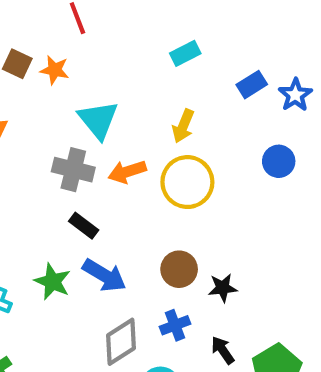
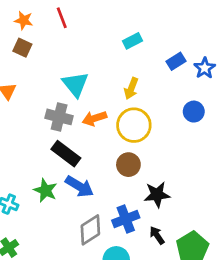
orange star: (55, 70) -> (24, 20), moved
black rectangle: (84, 226) -> (66, 154), size x1.5
brown circle: (179, 269) -> (128, 165), moved
black star: (223, 288) -> (157, 195), size x1.4
blue cross: (175, 325) -> (126, 219), size x1.4

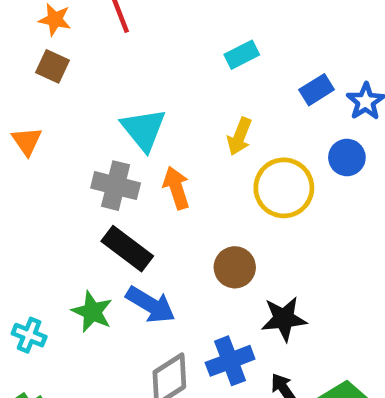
blue circle: (194, 112) -> (347, 157), moved
orange arrow: (94, 118) -> (176, 188), turned 90
yellow circle: (134, 125) -> (284, 188), moved

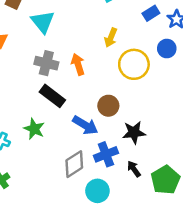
cyan triangle: (144, 129) -> (43, 22), moved
blue arrow: (151, 305) -> (85, 125), moved

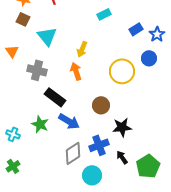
yellow arrow: (111, 38) -> (82, 49), moved
gray cross: (46, 63) -> (37, 70), moved
blue arrow: (85, 125) -> (69, 121), moved

